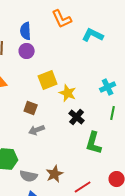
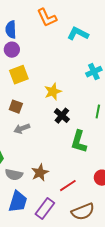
yellow square: (48, 80) -> (19, 75), moved
cyan cross: (108, 87) -> (94, 72), moved
yellow star: (68, 93) -> (53, 92), turned 30

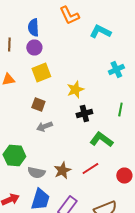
black cross: (62, 116) -> (84, 114), turned 35
green L-shape: (79, 142) -> (101, 140), turned 110
red line: (68, 186) -> (90, 168), moved

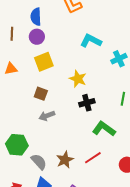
cyan L-shape: (100, 32) -> (91, 41), moved
yellow star: (75, 90) -> (78, 79), turned -30
gray semicircle: (36, 172) -> (39, 162), turned -144

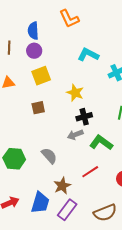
brown square: (41, 94) -> (38, 108), turned -32
gray arrow: (47, 116) -> (75, 135), moved
brown star: (65, 160) -> (62, 186), moved
gray semicircle: (39, 162) -> (49, 156), moved

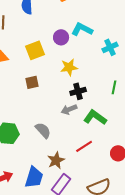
purple circle: (34, 51) -> (61, 37), moved
yellow star: (75, 93) -> (69, 67), turned -30

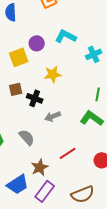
purple circle: (61, 37) -> (37, 43), moved
black cross: (78, 91) -> (35, 98), moved, turned 35
green L-shape: (95, 117) -> (92, 118), moved
blue trapezoid: (34, 177) -> (18, 184), turned 40

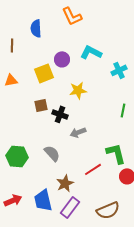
green L-shape: (92, 118) -> (116, 153), moved, turned 40
blue trapezoid: (18, 184) -> (43, 200), turned 110

